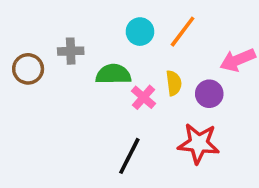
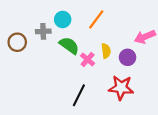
cyan circle: (140, 32) -> (63, 19), moved
orange line: (183, 32) -> (96, 19), moved
green semicircle: (113, 74) -> (69, 45), turned 36

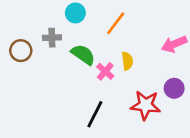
cyan circle: (63, 19) -> (75, 13), moved
purple circle: (128, 57) -> (174, 88), moved

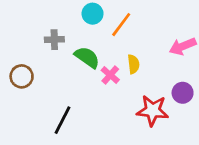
cyan circle: (75, 13) -> (93, 14), moved
brown circle: (21, 51) -> (22, 76), moved
black line: (95, 114) -> (63, 120), moved

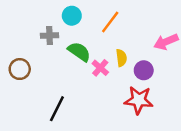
cyan circle: (93, 14) -> (72, 16), moved
purple circle: (183, 93) -> (144, 70), moved

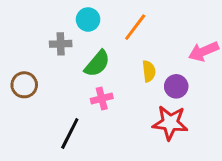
green semicircle: (79, 52) -> (97, 64), turned 95
pink cross: (100, 68) -> (102, 99), moved, turned 35

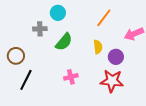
orange line: (135, 27) -> (104, 18), moved
pink cross: (102, 99) -> (71, 77), moved
black line: (70, 133) -> (26, 80), moved

